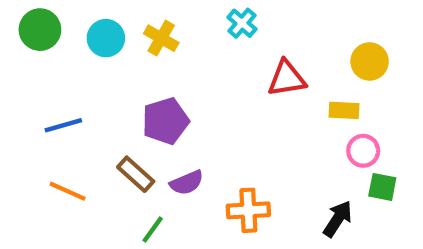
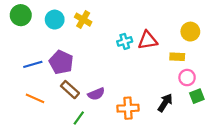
cyan cross: (242, 23) -> (125, 41), moved, turned 32
purple pentagon: (165, 121) -> (61, 62), moved, turned -30
green square: (382, 187) -> (197, 96), turned -32
black arrow: (338, 219) -> (165, 103), moved

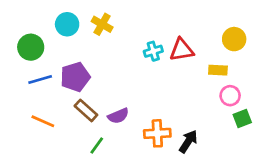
green circle: (21, 15) -> (31, 47), moved
purple pentagon: (61, 62) -> (75, 77), turned 30
black arrow: (165, 103) -> (188, 141), moved

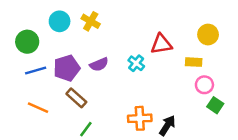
cyan cross: (153, 51) -> (136, 63), moved, turned -35
purple semicircle: (118, 116) -> (99, 64), moved
green square: (242, 119) -> (215, 105), turned -35

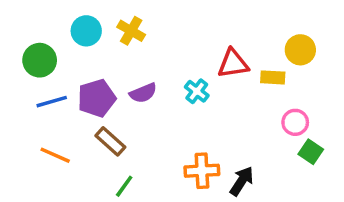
yellow rectangle: (194, 62) -> (273, 77), moved

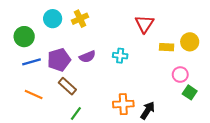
yellow cross: (131, 31) -> (80, 19), turned 35
yellow circle: (300, 50) -> (190, 42), moved
red triangle: (233, 64) -> (144, 24), moved, turned -48
cyan cross: (197, 91) -> (120, 56), turned -32

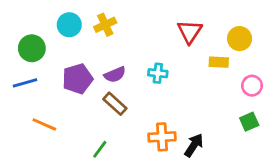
yellow circle: (190, 42) -> (240, 39), moved
blue line: (32, 62) -> (25, 83), moved
pink circle: (180, 75) -> (252, 86), moved
brown rectangle: (67, 86) -> (115, 104), moved
green square: (190, 92) -> (249, 122), turned 32

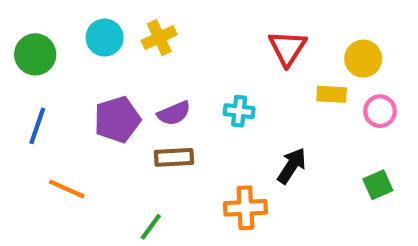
green circle: (32, 48) -> (35, 54), moved
blue line: (25, 83) -> (37, 126), turned -55
pink circle: (252, 86) -> (380, 111), moved
brown rectangle: (115, 104) -> (174, 157), turned -45
black arrow: (194, 145) -> (292, 166), moved

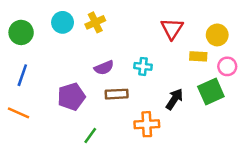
purple pentagon: (117, 120) -> (71, 97), moved
brown rectangle: (174, 157) -> (117, 94), moved
green square: (378, 185) -> (211, 92), moved, size x1.5
orange line: (67, 189) -> (19, 113), moved

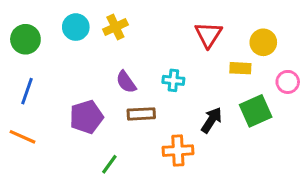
pink circle: (227, 66) -> (288, 82), moved
purple semicircle: (104, 68) -> (126, 82), turned 78

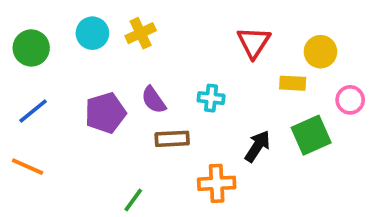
blue line: (27, 91) -> (33, 111), turned 32
purple pentagon: (86, 117) -> (105, 113), moved

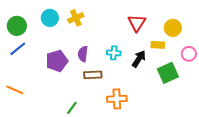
purple semicircle: (154, 100) -> (83, 54), turned 42
blue line: (33, 111) -> (18, 49), moved
black arrow: (257, 146) -> (139, 59), moved

